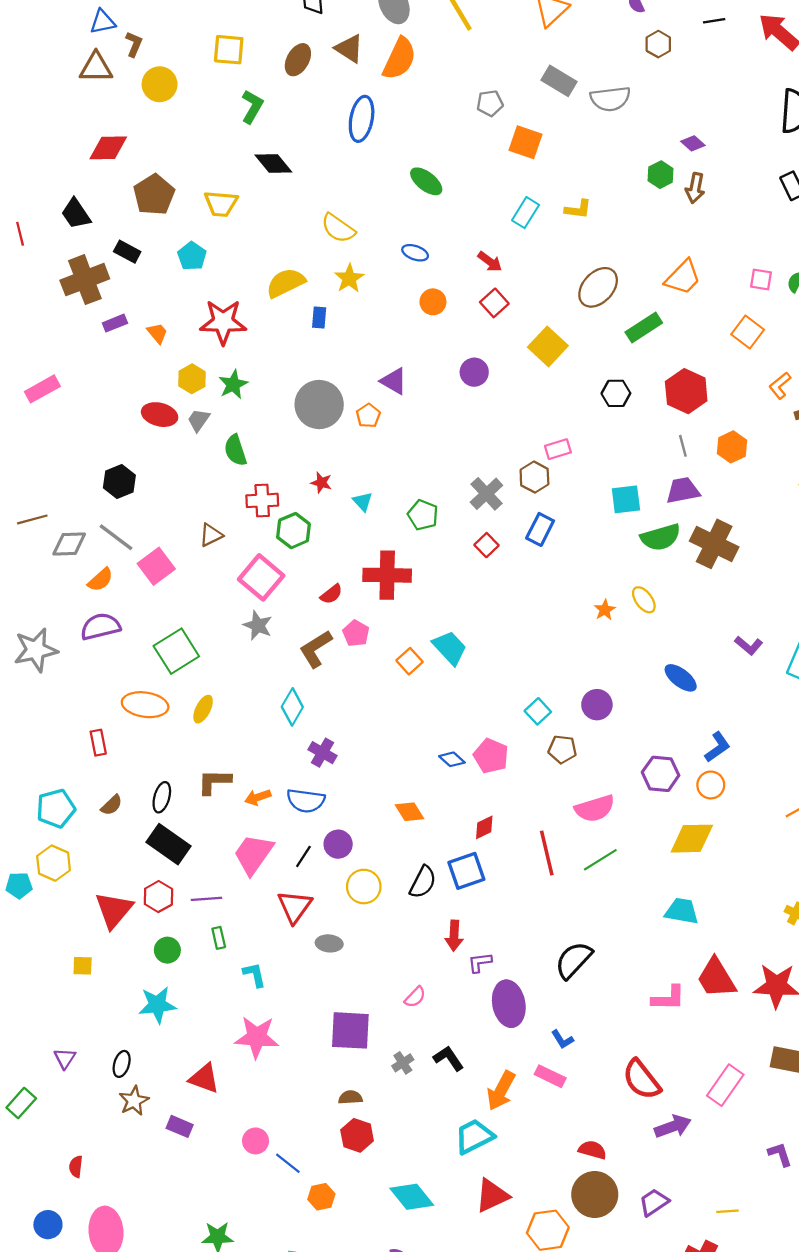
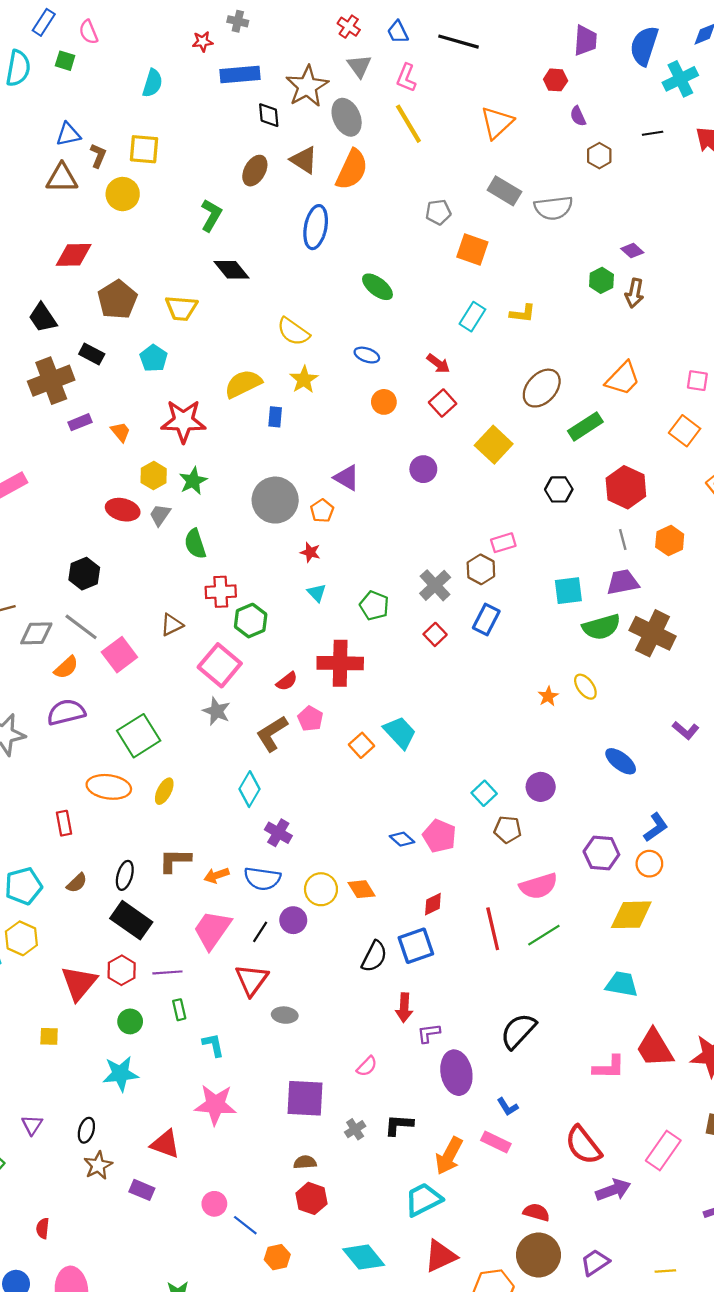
yellow square: (229, 50) -> (144, 149), moved
red star: (321, 483) -> (310, 552), moved
yellow circle: (364, 887) -> (321, 889), moved
black L-shape: (449, 1058) -> (399, 1125), turned -52

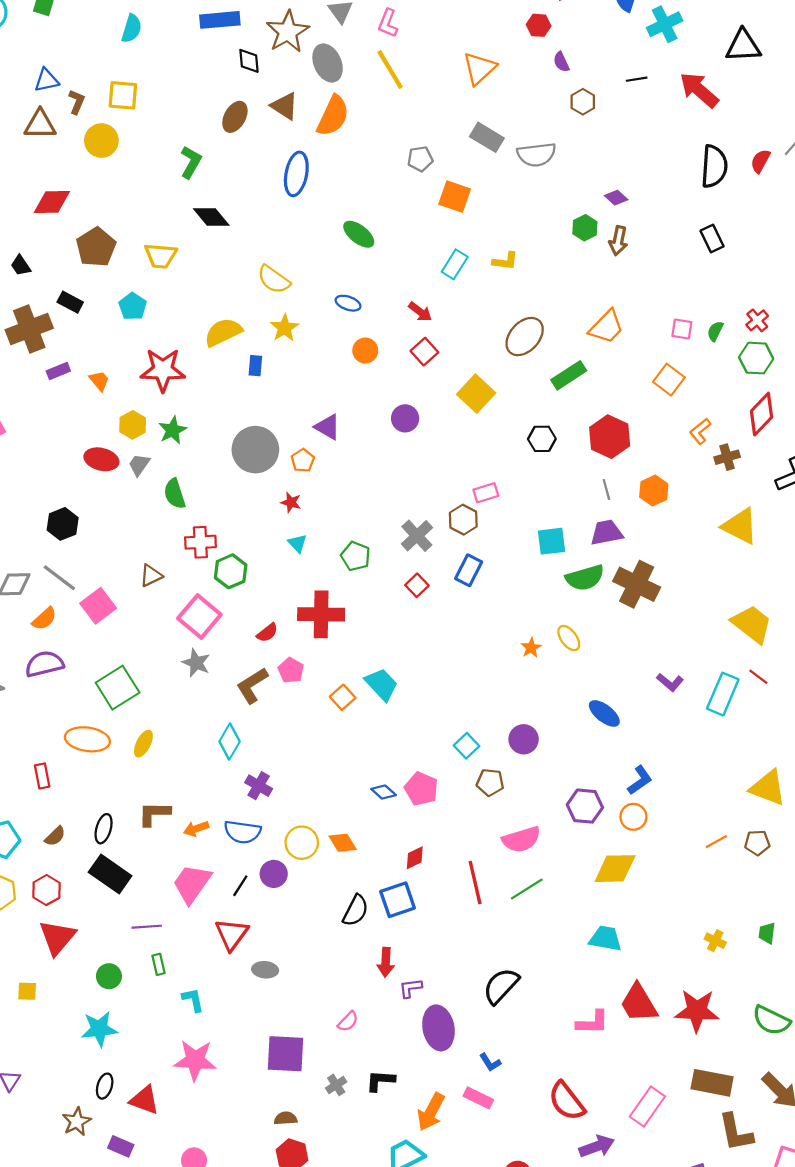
black trapezoid: (43, 318) -> (21, 265), size x0.7
red hexagon: (122, 970) -> (46, 890), moved
black ellipse: (86, 1130) -> (105, 1086), moved

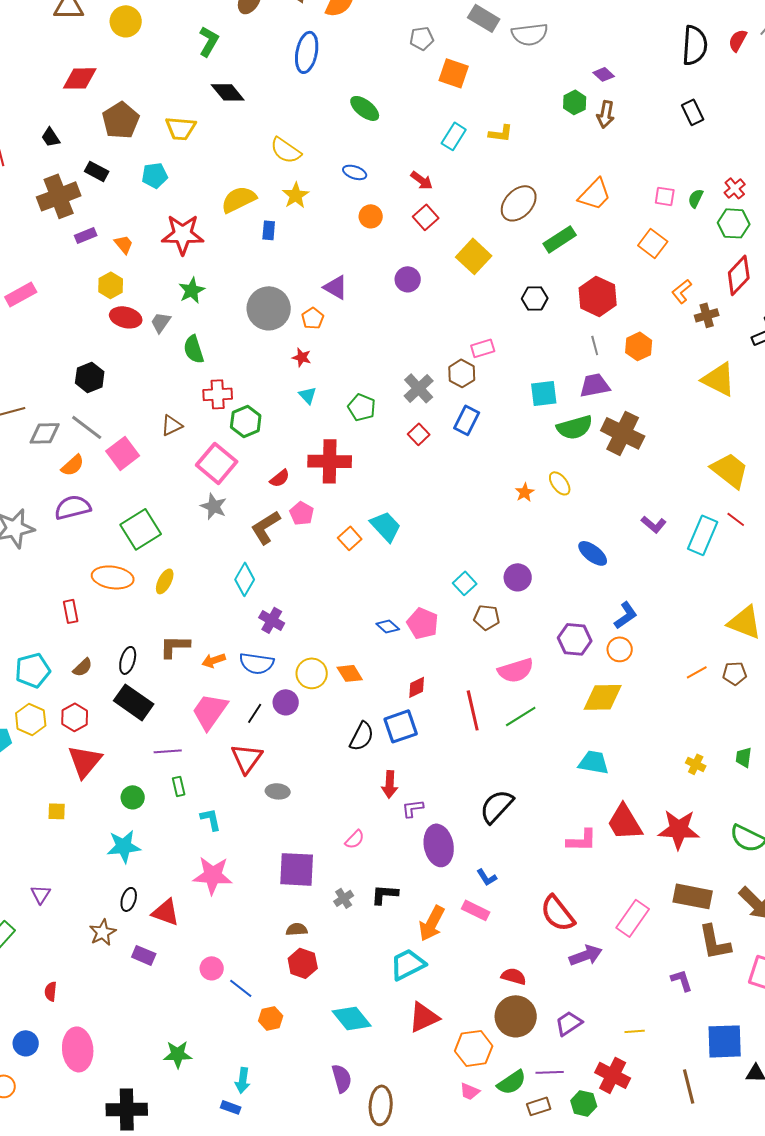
cyan pentagon: (133, 306) -> (155, 175), turned 30
yellow hexagon: (133, 425) -> (111, 285), moved

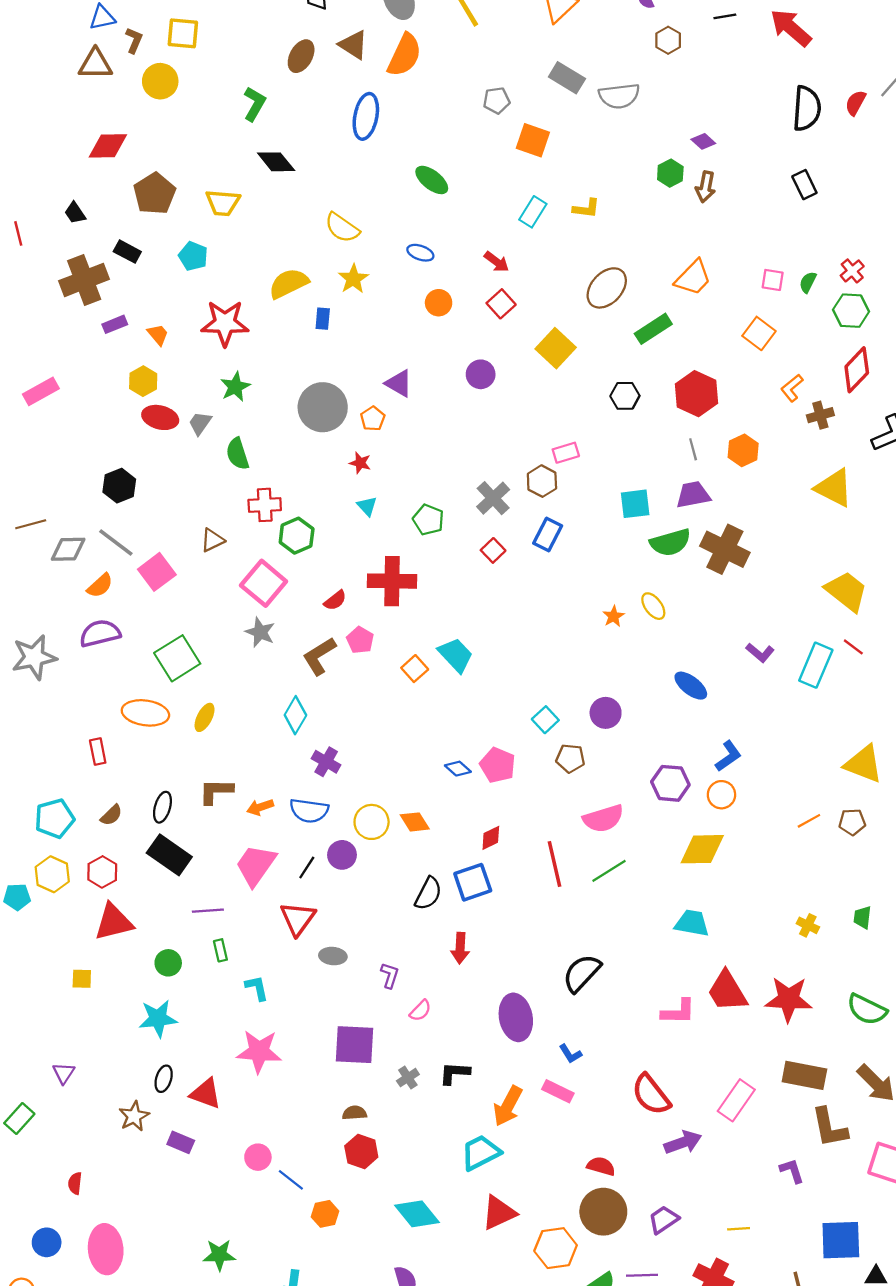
cyan pentagon: (155, 175) -> (193, 256), turned 30
red triangle: (85, 761) -> (114, 922), turned 36
purple L-shape: (413, 808) -> (390, 975), moved, turned 115

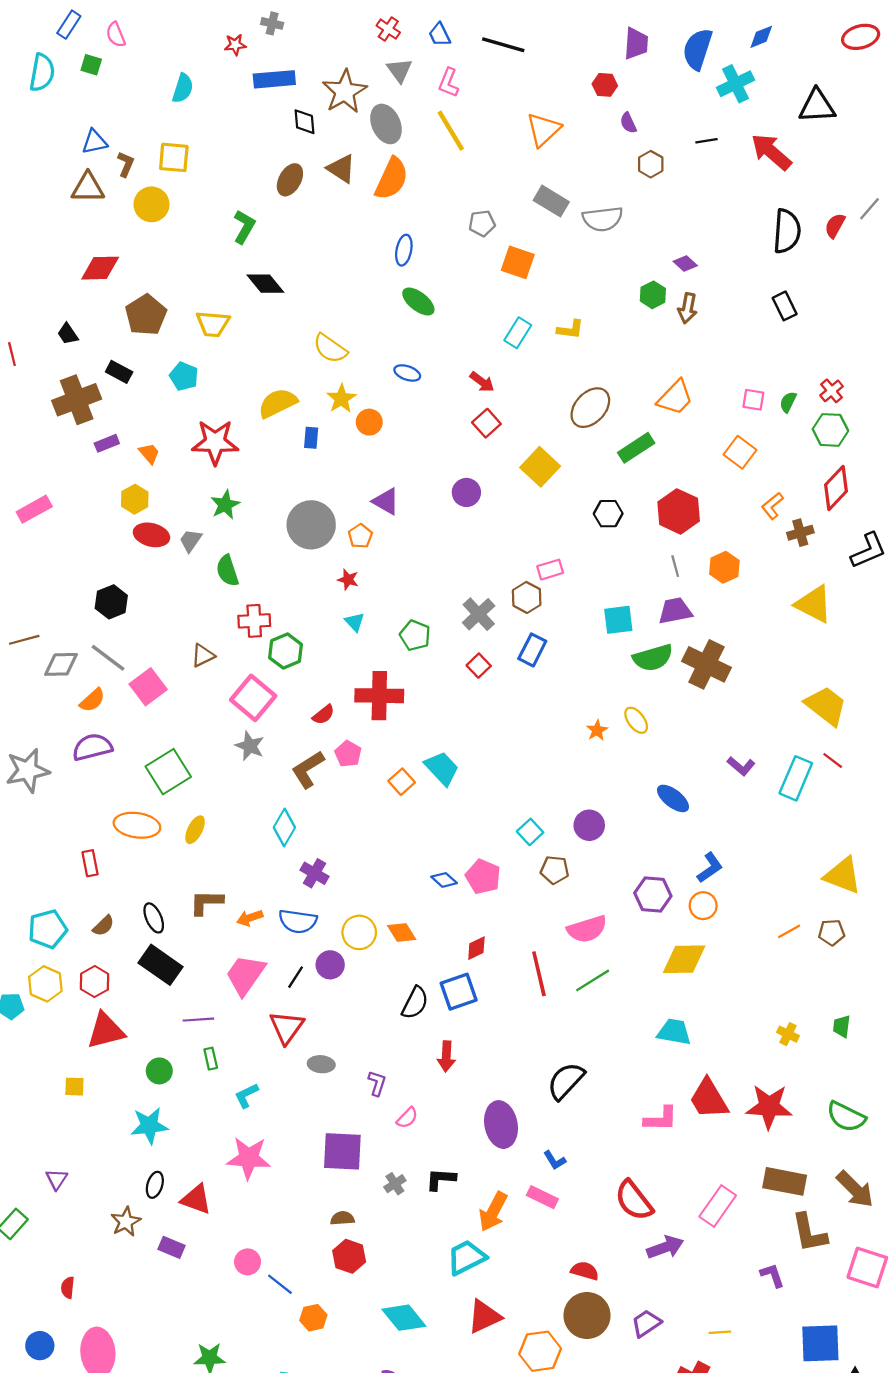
blue ellipse: (366, 116) -> (404, 250), moved, size x0.7
orange circle: (439, 303) -> (369, 422), moved
black ellipse: (162, 807) -> (154, 918), turned -40
cyan L-shape: (257, 988) -> (246, 1095), turned -104

